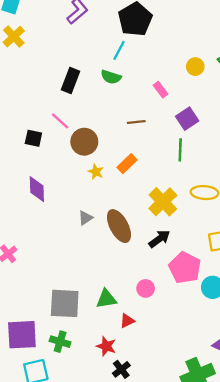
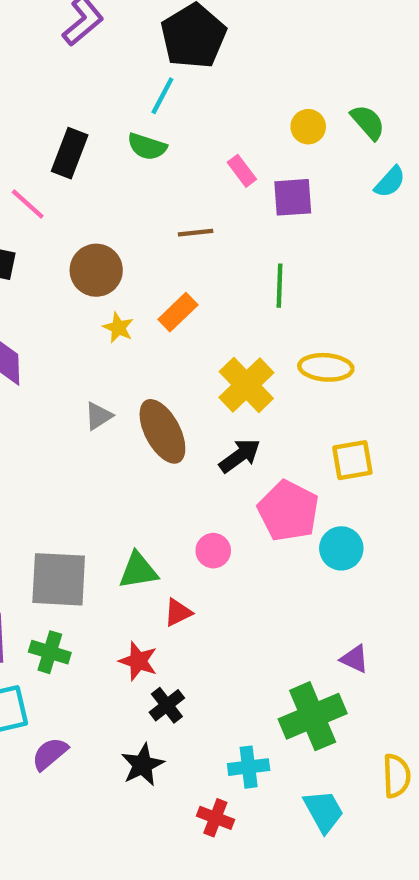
purple square: (187, 119) -> (293, 197), moved, turned 30
pink line: (60, 121) -> (28, 204), moved

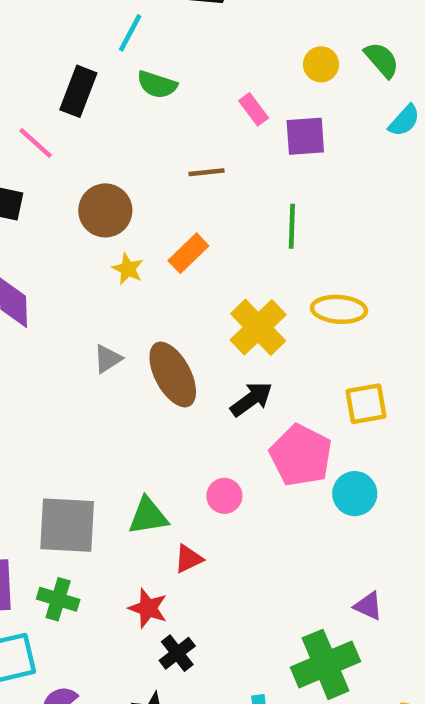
cyan line: (162, 96) -> (130, 33), moved

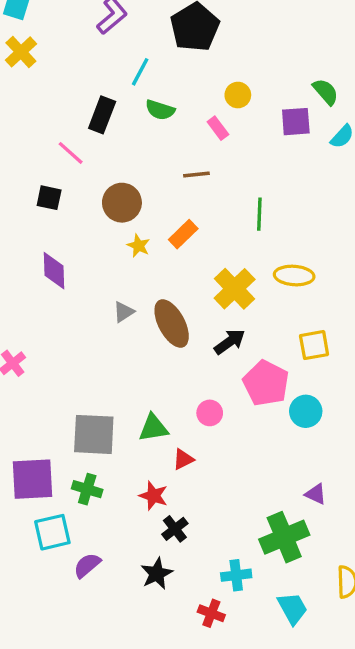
yellow circle: (321, 64) -> (238, 95), moved
pink rectangle: (254, 109) -> (218, 128), moved
purple square: (305, 136) -> (296, 122), moved

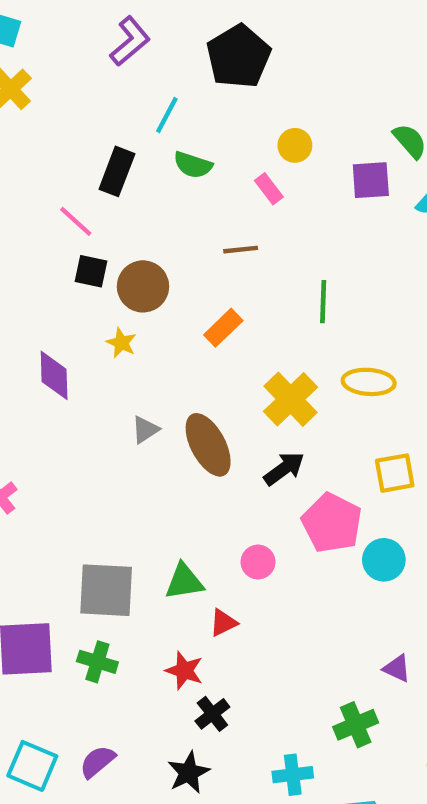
black square: (49, 198) -> (91, 271), moved
yellow star: (138, 246) -> (121, 343), moved
cyan square: (52, 532) -> (32, 766), moved, turned 36
green cross: (284, 537) -> (356, 725), size x0.7

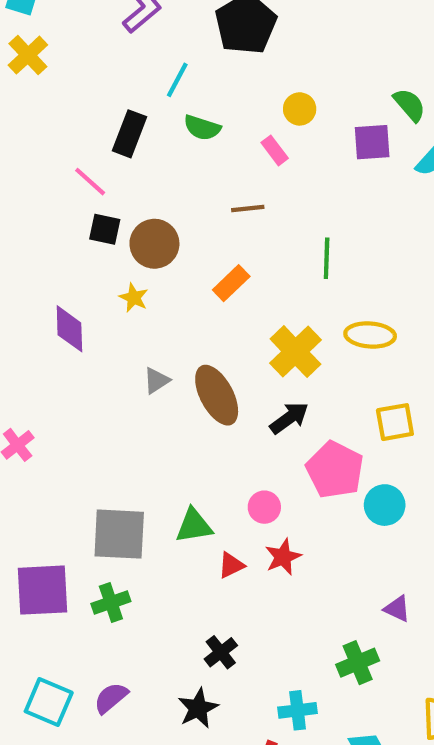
green cross: (97, 662) -> (111, 602), turned -36
red star: (184, 671) -> (283, 557), moved, turned 30

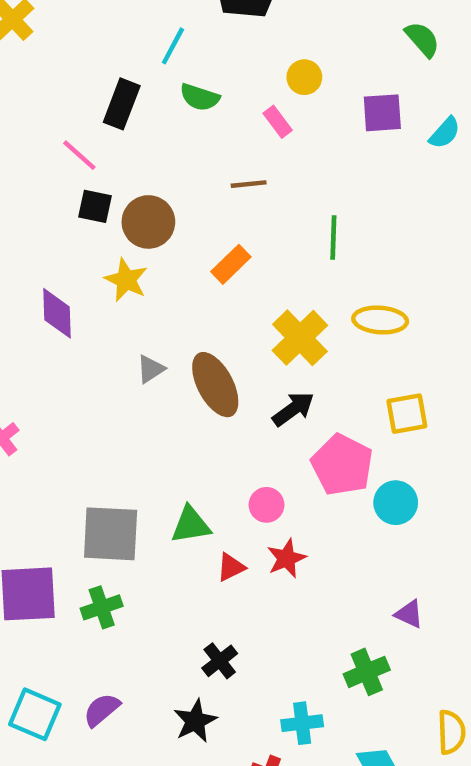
green semicircle: (410, 105) -> (422, 39), moved
yellow star: (134, 298) -> (126, 280), size x1.4

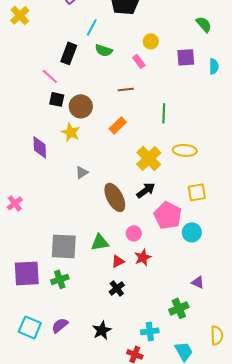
cyan semicircle: (445, 133) -> (214, 66), turned -42
brown ellipse: (215, 385) -> (115, 197), moved
black cross: (220, 661) -> (117, 288), moved

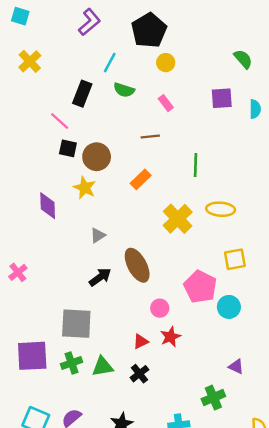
yellow cross: (20, 15) -> (30, 61), moved
yellow circle: (151, 41) -> (166, 63), moved
black arrow: (146, 190) -> (100, 277), moved
green triangle: (100, 242) -> (103, 367), moved

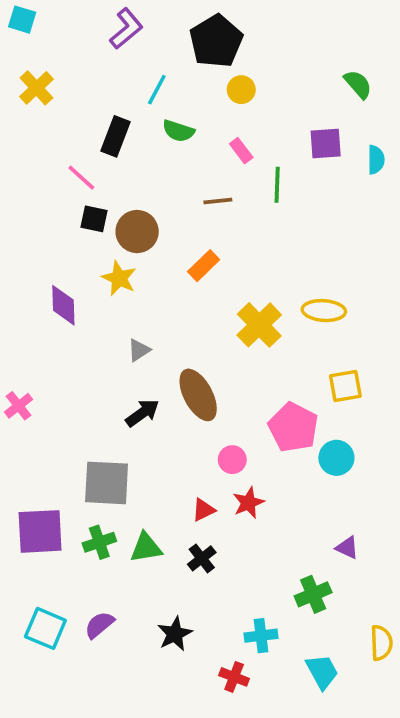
green line: (195, 165) -> (277, 185), moved

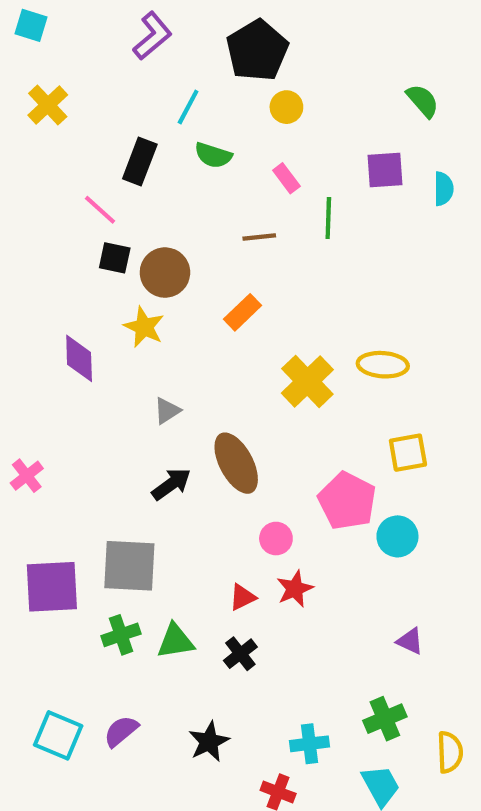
purple square: (40, 531) -> (52, 587), moved
green cross: (313, 594) -> (385, 719), moved

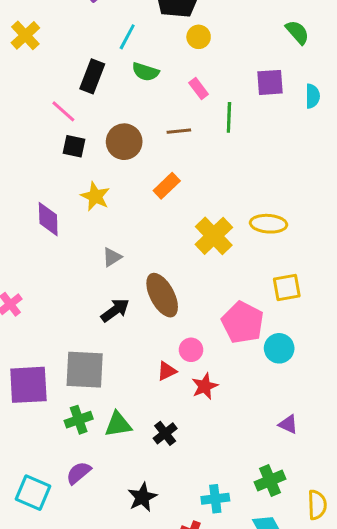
brown circle: (165, 273) -> (124, 142), moved
red triangle: (242, 597) -> (167, 371), moved
purple semicircle: (121, 731) -> (79, 473), moved

